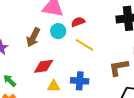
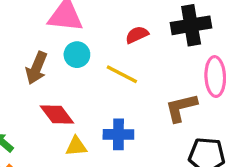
red semicircle: (78, 22) -> (137, 35), moved
red diamond: (44, 66) -> (57, 115), turned 65

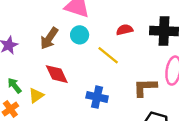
yellow triangle: (76, 146) -> (36, 95), moved, turned -42

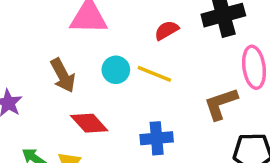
cyan circle: (80, 35) -> (116, 70), moved
brown arrow: (49, 38) -> (63, 75), turned -45

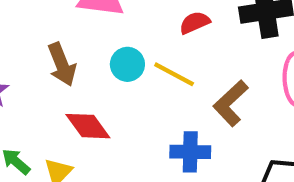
brown L-shape: (221, 104) -> (231, 103), moved, turned -30
blue cross: (157, 138) -> (190, 152), moved

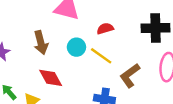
red semicircle: (195, 23) -> (105, 29), moved

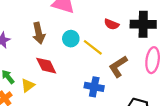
red semicircle: (105, 29) -> (112, 24), moved, turned -144

